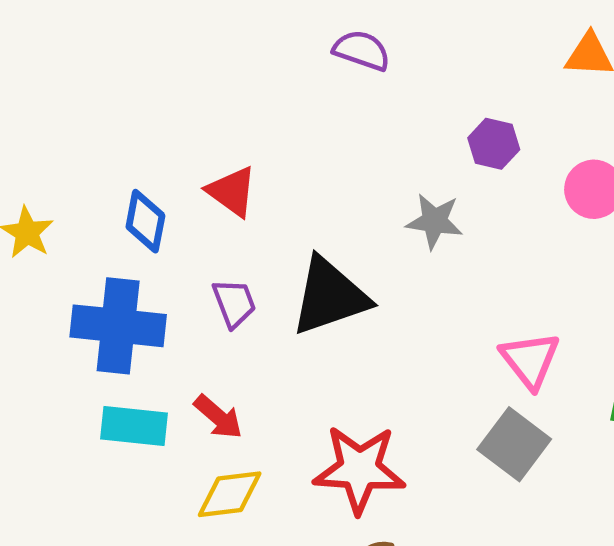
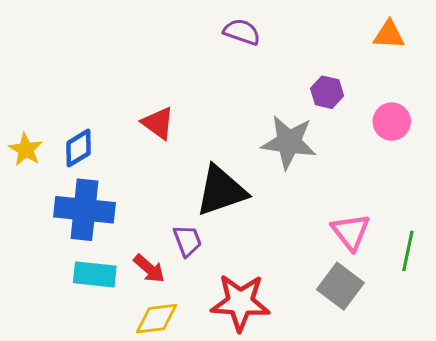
blue diamond: (145, 221) -> (79, 148), moved, turned 48
gray star: (434, 221) -> (289, 142), size x1.5
purple trapezoid: (234, 303) -> (187, 241), moved

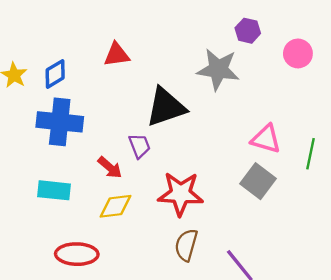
red triangle: (158, 123) -> (117, 55), turned -44
pink triangle: (351, 232) -> (266, 139), turned -36
cyan rectangle: (95, 274) -> (54, 190), moved

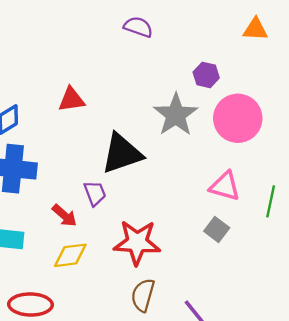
pink circle: (298, 53) -> (238, 118), moved, size x1.6
gray star: (218, 69) -> (176, 115), turned 30
gray square: (258, 181) -> (217, 230), size x0.7

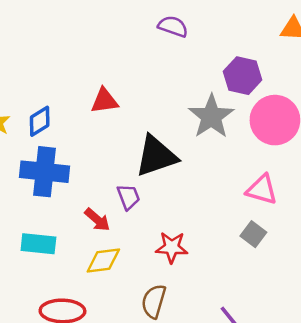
purple hexagon: (206, 75) -> (243, 76), size x1.4
red star: (137, 242) -> (172, 247), size x0.7
brown semicircle: (143, 295) -> (154, 301), moved

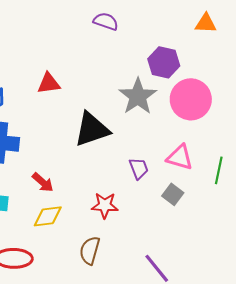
purple trapezoid: (128, 197) -> (139, 168), moved

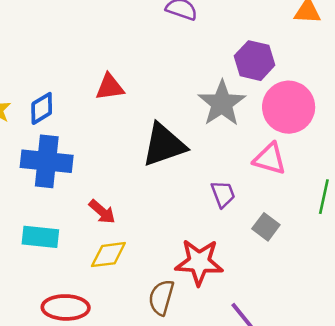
pink triangle: (180, 157) -> (270, 159), moved
red star: (105, 205) -> (199, 262), moved, size x1.4

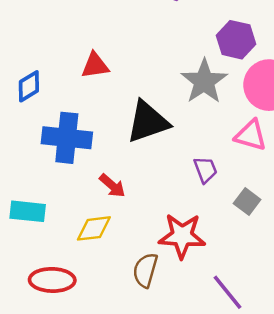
blue cross: (47, 161) -> (67, 138), moved
red arrow: (102, 212) -> (112, 186), moved

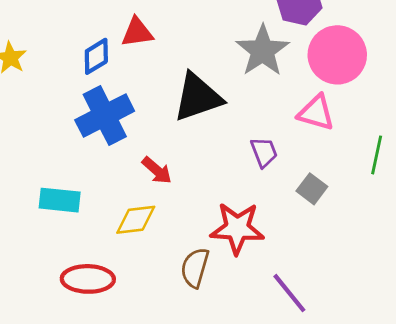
blue diamond: (29, 86) -> (96, 56), moved
blue cross: (67, 138) -> (105, 115), turned -33

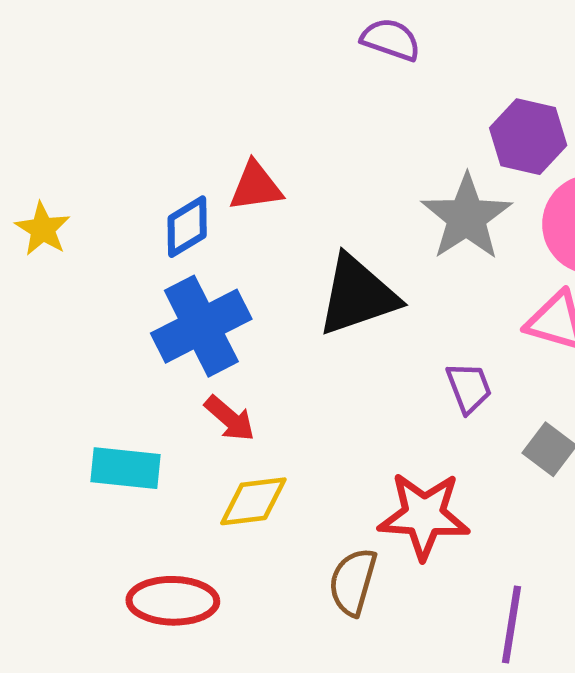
red arrow: (157, 170) -> (230, 418), moved
purple line: (289, 293) -> (511, 624), turned 48

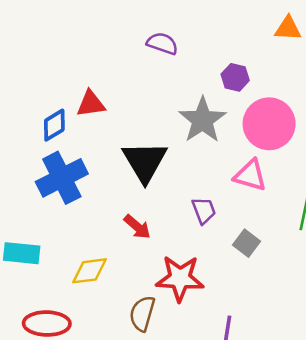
purple semicircle: (391, 40) -> (162, 43), moved
purple hexagon: (528, 137) -> (235, 77), size x0.7
black triangle: (358, 295) -> (145, 161), turned -42
red arrow: (230, 418) -> (137, 227), moved

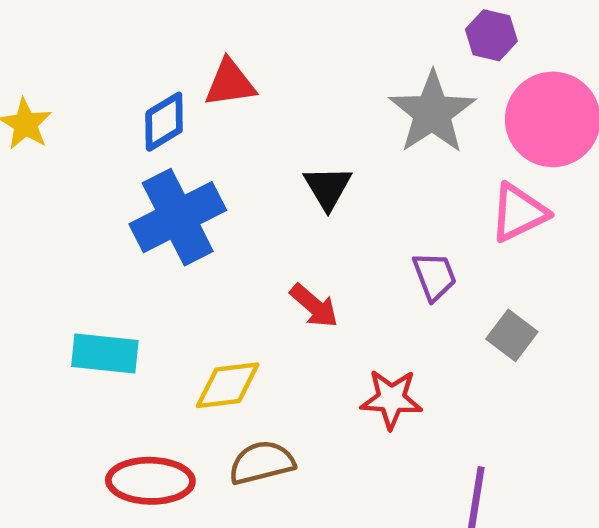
black triangle: (145, 161) -> (328, 188), size x0.6
pink triangle: (250, 175) -> (519, 213), turned -42
red star: (180, 278) -> (391, 399), size x0.7
brown semicircle: (142, 313) -> (262, 463), moved, turned 60

